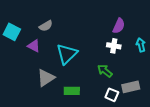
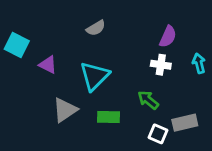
gray semicircle: (46, 26) -> (96, 28), moved
green rectangle: (72, 91) -> (109, 117), moved

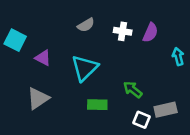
white cross: (161, 65) -> (123, 31), moved
gray triangle: (65, 110) -> (38, 98), moved

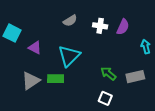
green rectangle: (97, 105) -> (56, 79), moved
gray rectangle: (166, 110) -> (135, 77), moved
white square: (142, 120) -> (105, 98), moved

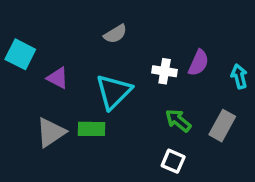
white cross: (100, 26) -> (165, 71), moved
purple semicircle: (123, 27) -> (198, 63), moved
gray rectangle: (135, 77) -> (222, 126), turned -48

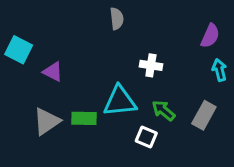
gray semicircle: (115, 34) -> (117, 19), moved, turned -65
purple semicircle: (198, 63) -> (210, 36), moved
cyan triangle: (114, 92) -> (120, 101), moved, turned 39
white square: (173, 161) -> (146, 137), moved

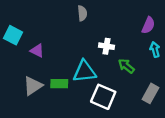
green arrow: (163, 111) -> (126, 66), moved
gray rectangle: (204, 115) -> (151, 93), moved
white square: (146, 137) -> (103, 97), size x1.6

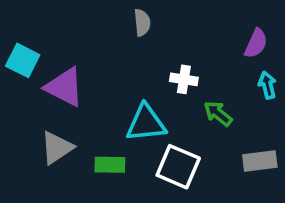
purple triangle: (37, 51) -> (64, 87), size x1.6
green rectangle: (59, 84) -> (110, 165), moved
gray rectangle: (151, 93) -> (260, 161), turned 54

